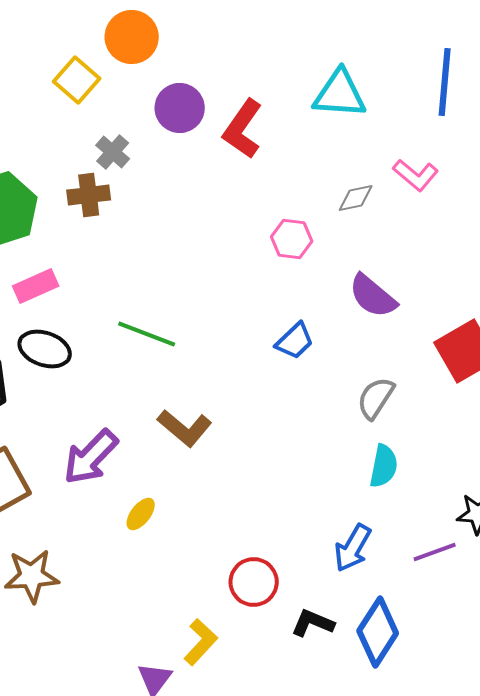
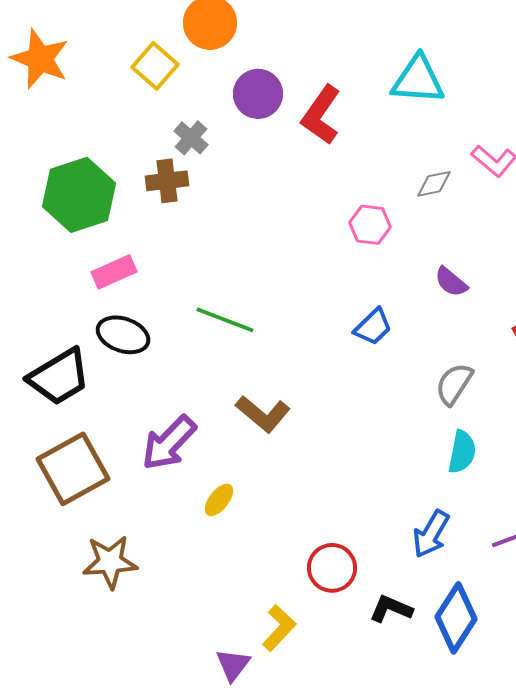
purple semicircle: (373, 296) -> (451, 282), size x0.7

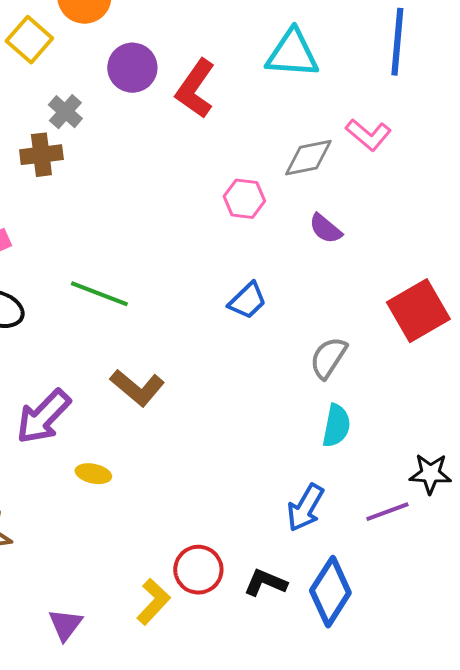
gray diamond: (434, 184) -> (308, 158), size x1.4
purple semicircle: (451, 282) -> (325, 229), moved
yellow ellipse: (219, 500) -> (93, 474), turned 64
red circle: (332, 568) -> (198, 570), moved
purple triangle: (233, 665) -> (65, 625), moved

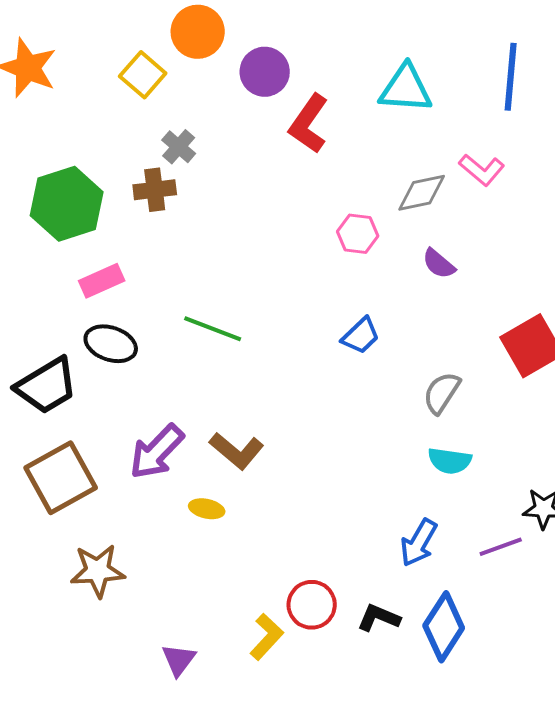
purple circle: (132, 68) -> (265, 72), moved
brown L-shape: (137, 388) -> (237, 451), moved
cyan semicircle: (336, 426) -> (450, 461), turned 87

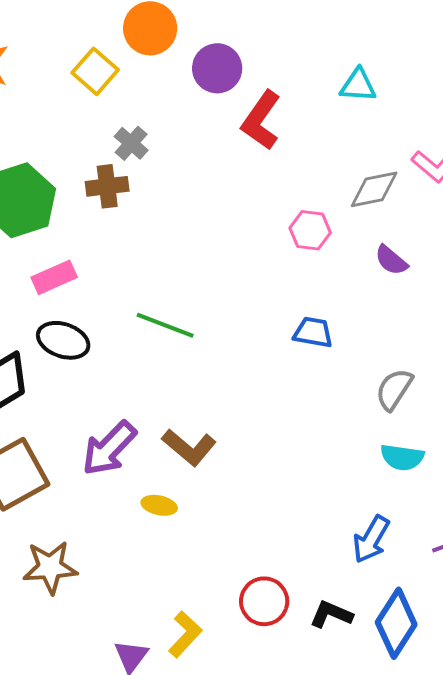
cyan triangle: (406, 89) -> (358, 85), size x0.7
blue trapezoid: (361, 336) -> (313, 332), turned -126
yellow L-shape: (267, 637) -> (185, 634), moved

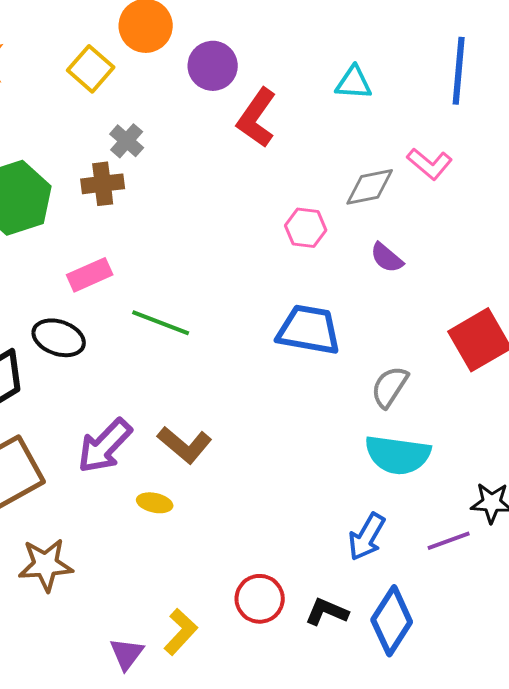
pink rectangle: (54, 277) -> (90, 275), moved
blue trapezoid: (313, 332) -> (309, 330), size x1.6
cyan semicircle: (402, 457) -> (398, 455), size x1.5

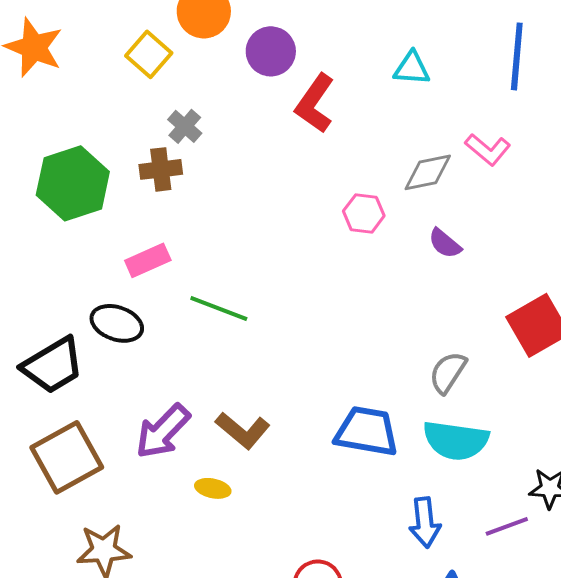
blue trapezoid: (309, 330) -> (367, 431), moved
blue arrow: (367, 537) -> (425, 522), turned -36

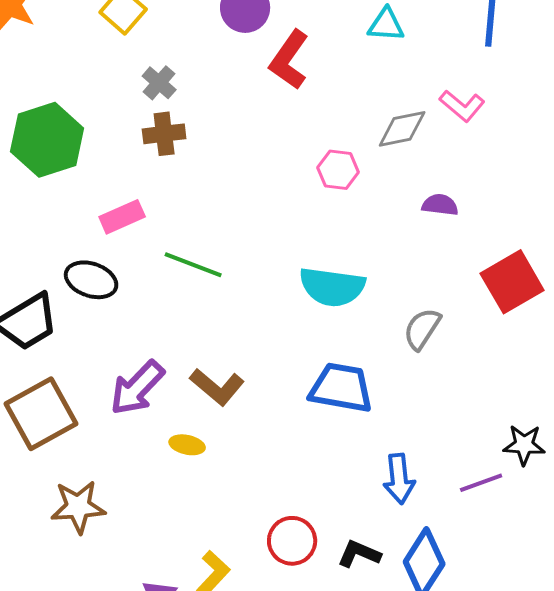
brown cross: (161, 169) -> (164, 134), moved
purple semicircle: (445, 243) -> (440, 205), moved, turned 147
cyan semicircle: (456, 440) -> (332, 287), moved

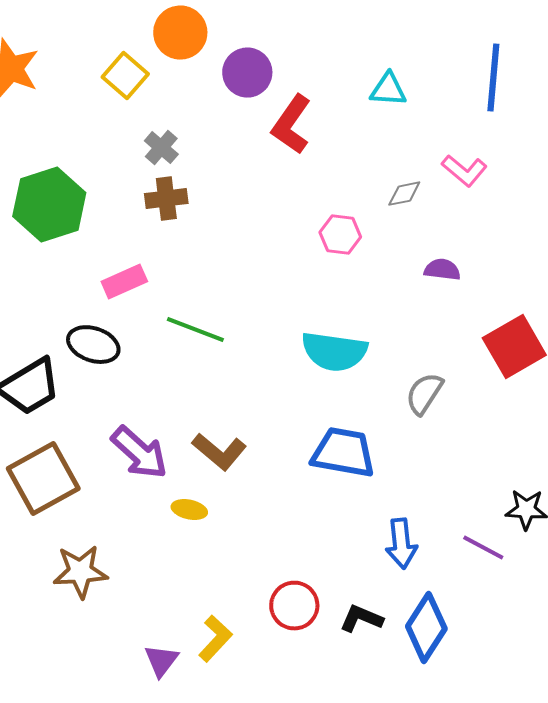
gray diamond: (402, 129) -> (404, 194), size x0.7
purple arrow: (137, 388) -> (139, 453), turned -92
purple line: (481, 483) -> (483, 548), turned 48

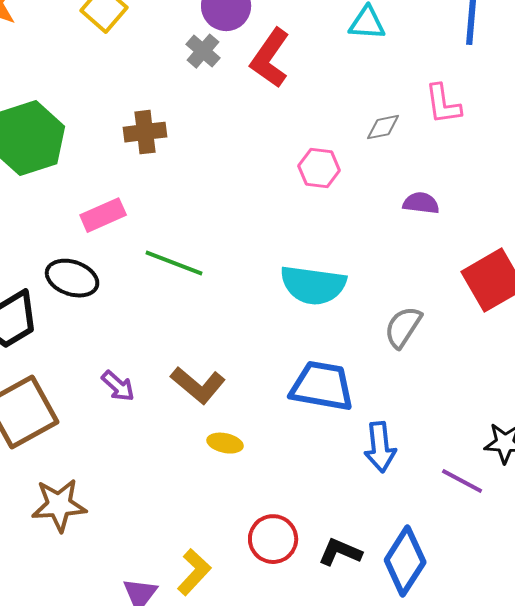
gray cross: (161, 148) -> (203, 51), moved
pink L-shape: (464, 171) -> (443, 104), turned 42
purple arrow: (139, 453) -> (118, 386), size x0.6
yellow ellipse: (189, 510) -> (225, 443), moved
blue arrow: (401, 544) -> (380, 447), moved

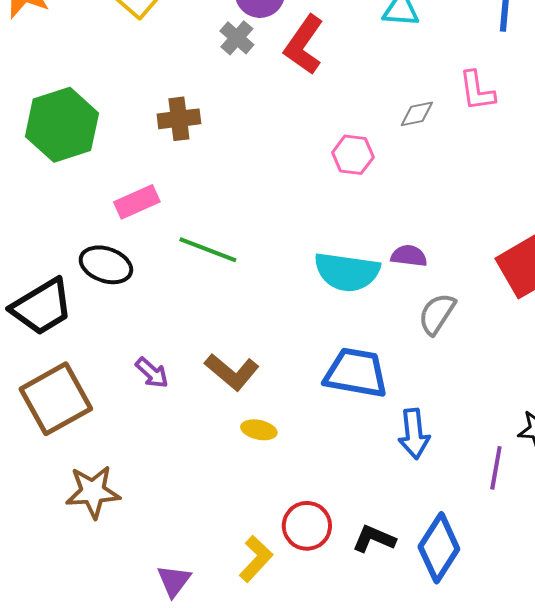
purple semicircle: (421, 203) -> (409, 256), moved
purple line: (462, 481) -> (496, 468), turned 72
yellow L-shape: (194, 572) -> (256, 559), moved

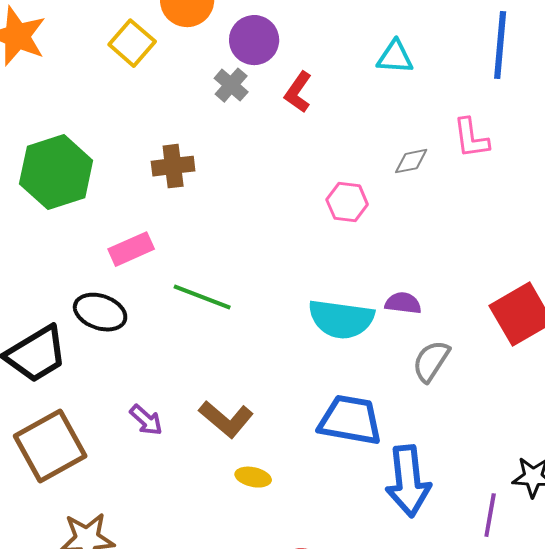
red L-shape: (304, 45) -> (298, 92), size x0.7
blue arrow: (414, 434) -> (408, 481), size x1.4

